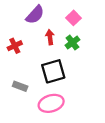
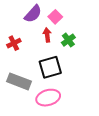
pink square: (74, 18) -> (55, 17), moved
gray rectangle: (20, 86) -> (19, 81), size x1.6

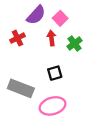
red cross: (14, 43) -> (18, 38), moved
black square: (50, 67) -> (55, 73), size x0.6

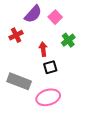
red arrow: (51, 38) -> (43, 49), moved

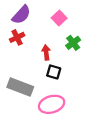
purple semicircle: (33, 14) -> (21, 15), moved
black square: (50, 67) -> (54, 72), turned 32

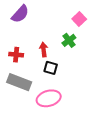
pink square: (59, 18) -> (79, 19), moved
red cross: (17, 37) -> (16, 55), moved, turned 32

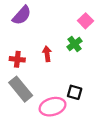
black square: (51, 68) -> (75, 92), moved
gray rectangle: (19, 82) -> (21, 89), turned 30

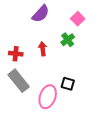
purple semicircle: (22, 15) -> (41, 14), moved
pink ellipse: (53, 107) -> (48, 97), turned -55

